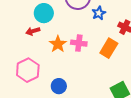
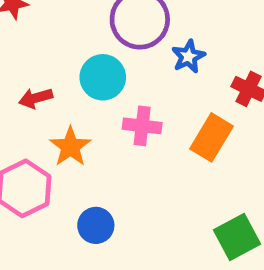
cyan circle: (44, 13) -> (103, 77), moved
orange star: (58, 44) -> (70, 147), moved

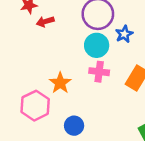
cyan circle: (103, 77) -> (97, 45), moved
red arrow: (36, 98) -> (45, 21), moved

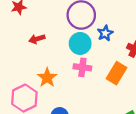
red arrow: (45, 21) -> (37, 39), moved

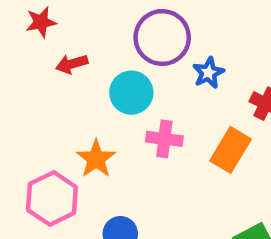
red arrow: (37, 39) -> (72, 64), moved
cyan circle: (80, 43) -> (131, 93), moved

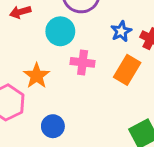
blue star: (208, 73) -> (121, 31), moved

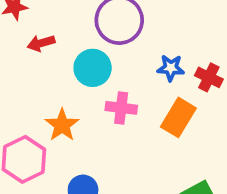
blue star: (121, 31) -> (171, 68), turned 30

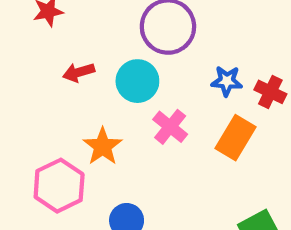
red arrow: (41, 43) -> (79, 72), moved
pink cross: (121, 108) -> (170, 127), turned 32

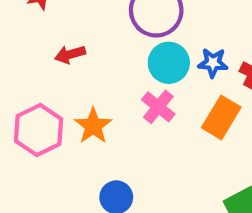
cyan circle: (137, 81) -> (169, 63), moved
pink hexagon: (59, 186) -> (39, 130), moved

